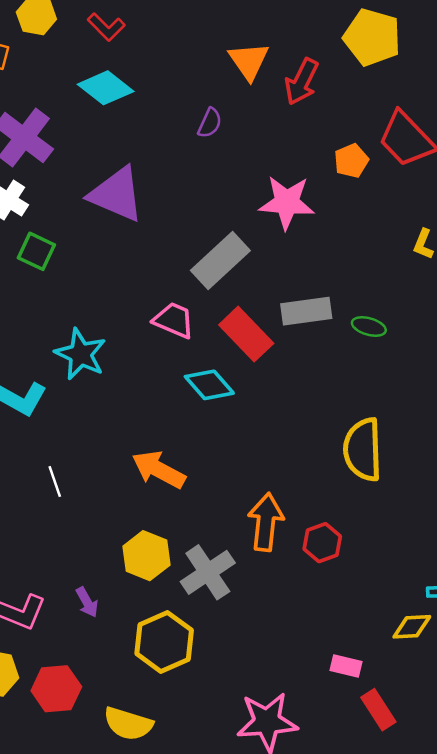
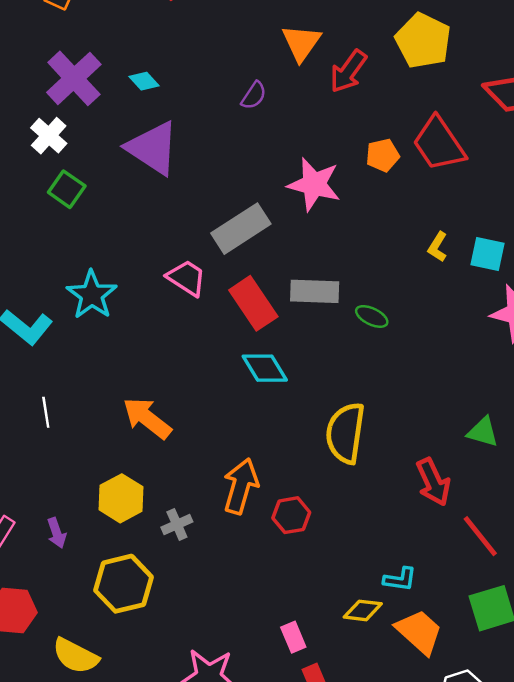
cyan diamond: (106, 88) -> (144, 81), moved, size x0.6
cyan diamond: (209, 385) -> (265, 368), moved
gray cross: (208, 572) -> (177, 524), size x0.6
pink rectangle: (346, 666) -> (293, 637), turned 44

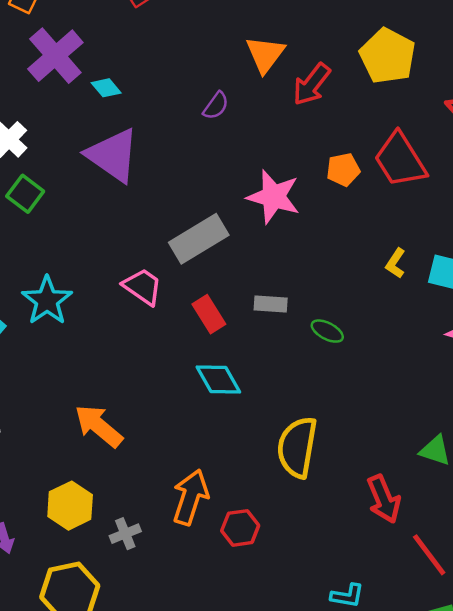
purple cross: (74, 78) -> (55, 56), moved
gray rectangle: (315, 291) -> (271, 304), size x0.7
red rectangle: (253, 303) -> (209, 314), size x0.7

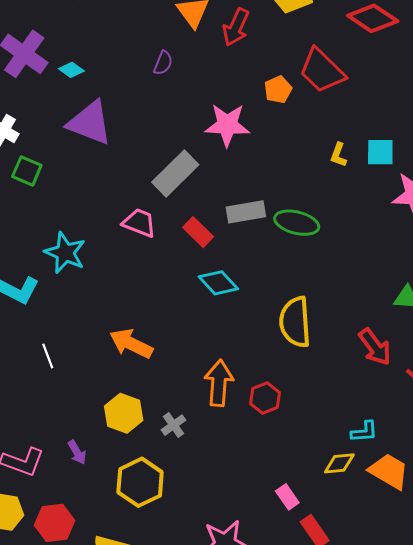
gray rectangle: (271, 304) -> (246, 212), size x1.4
green ellipse: (327, 331) -> (297, 223), size x1.6

